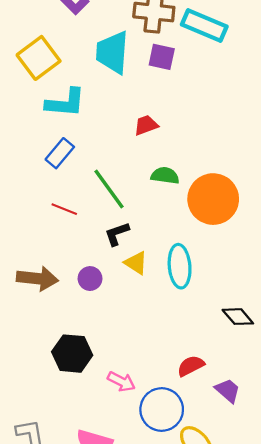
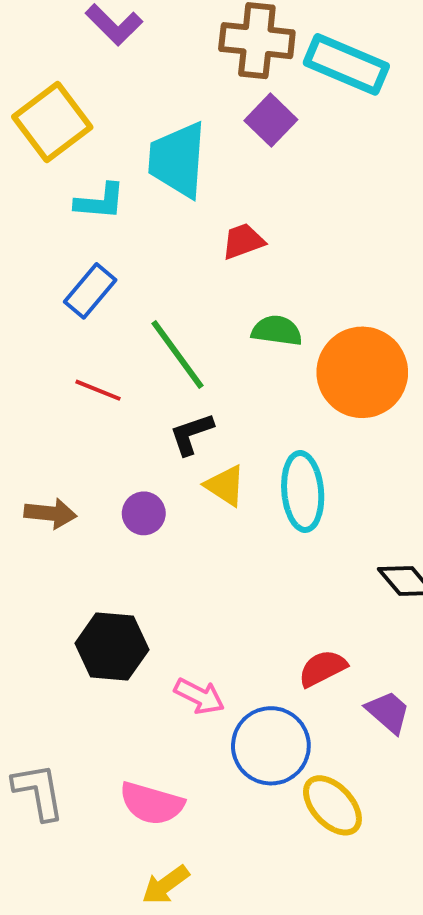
cyan trapezoid: (112, 52) -> (178, 160), moved
purple square: (162, 57) -> (271, 120), turned 32
cyan L-shape: (65, 103) -> (100, 201), size x0.7
brown arrow: (37, 279) -> (50, 513), size x0.7

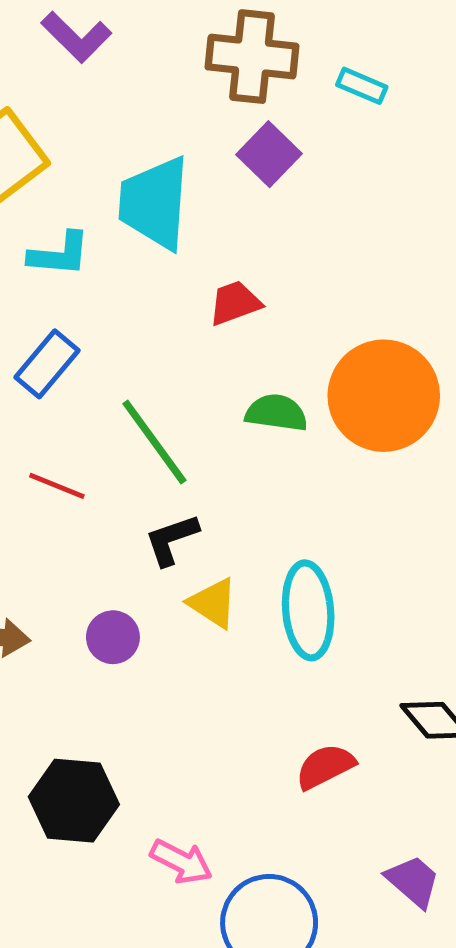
cyan rectangle: (346, 64) -> (362, 86), size x0.5
orange circle: (362, 372) -> (384, 396), moved
red semicircle: (323, 668) -> (325, 767), moved

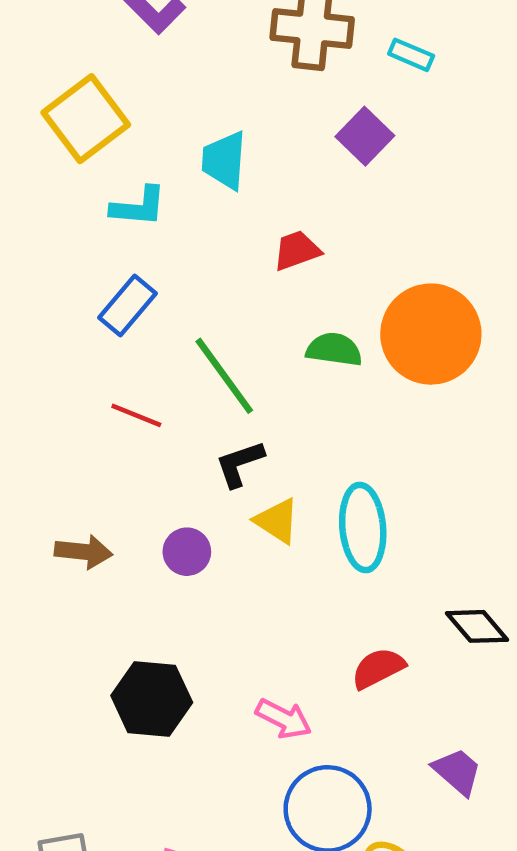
purple square: (269, 154) -> (365, 136), moved
cyan trapezoid: (154, 203) -> (224, 160), size x0.7
pink arrow: (181, 862) -> (284, 719), moved

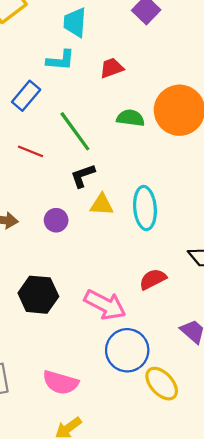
cyan L-shape: (138, 207) -> (61, 60), moved
yellow triangle: (277, 521) -> (102, 205), turned -30
pink arrow: (284, 719) -> (105, 305), size x1.5

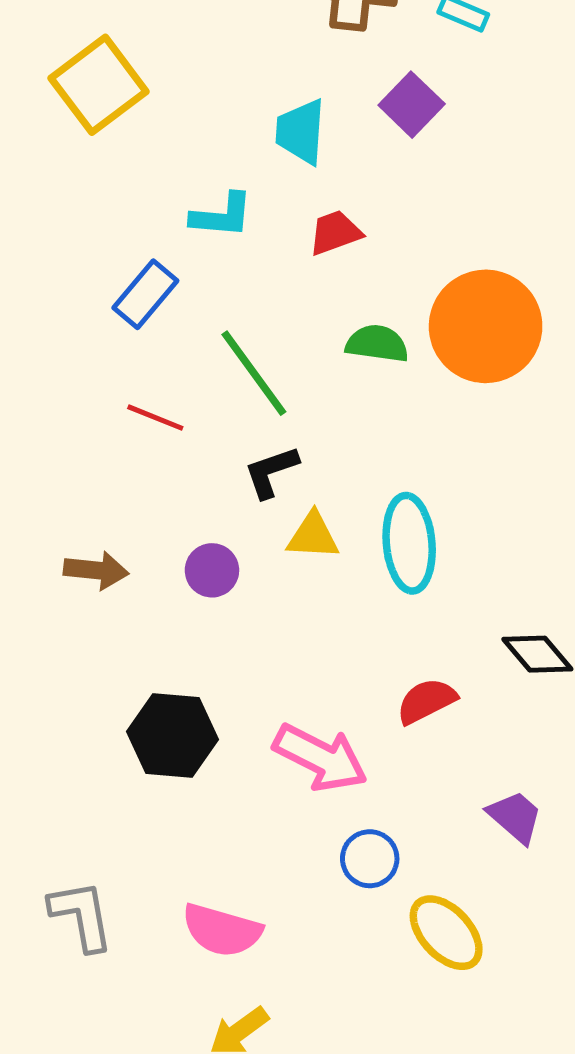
cyan trapezoid: (75, 22) -> (301, 132), moved
blue circle: (127, 350) -> (370, 859), size x0.6

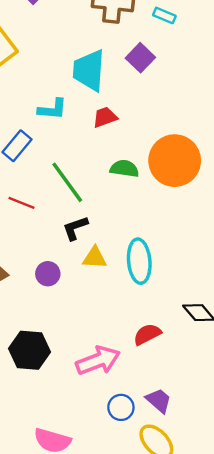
cyan trapezoid: (301, 132) -> (89, 70), size x1.4
pink arrow: (320, 758) -> (98, 361), turned -48
purple trapezoid: (515, 817) -> (159, 401), moved

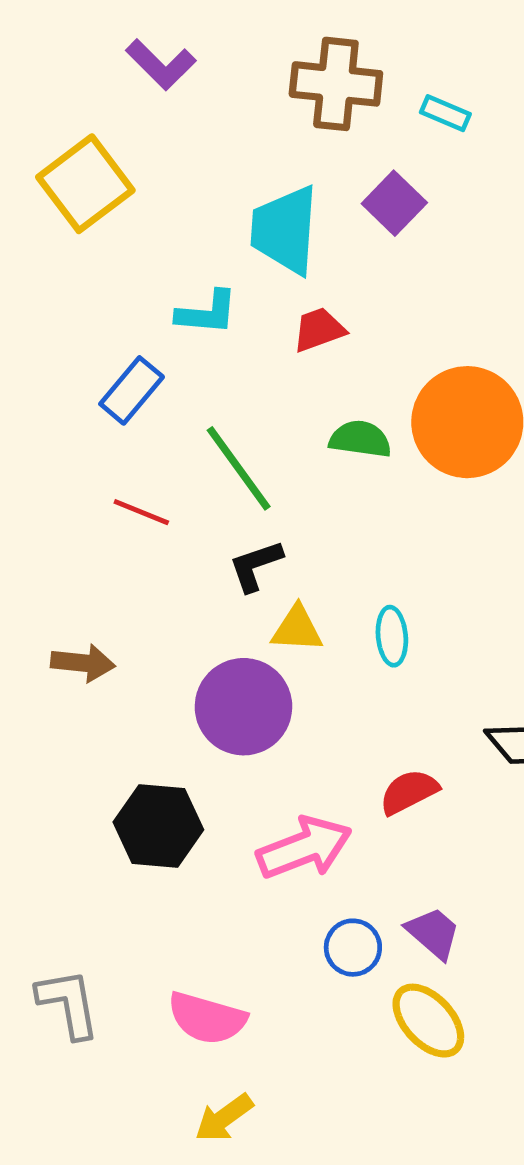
cyan ellipse: (139, 261) -> (392, 636), size x0.6
purple circle: (48, 274) -> (243, 707), moved, size x1.8

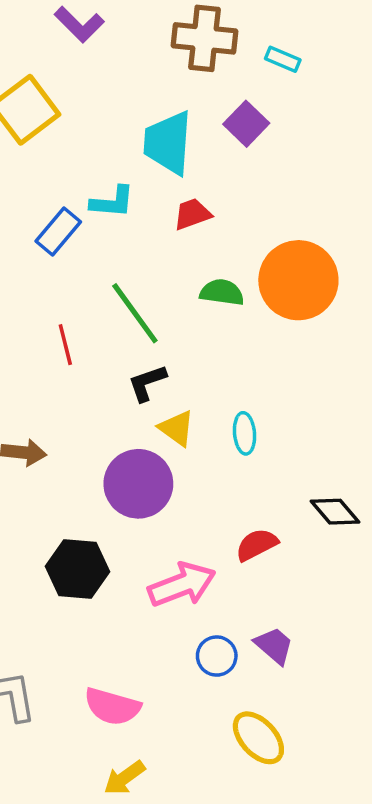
blue rectangle: (132, 390) -> (58, 232), moved
red line: (141, 512) -> (65, 345), turned 54
yellow triangle: (297, 629) -> (177, 428), turned 33
yellow ellipse: (428, 1021) -> (258, 738), moved

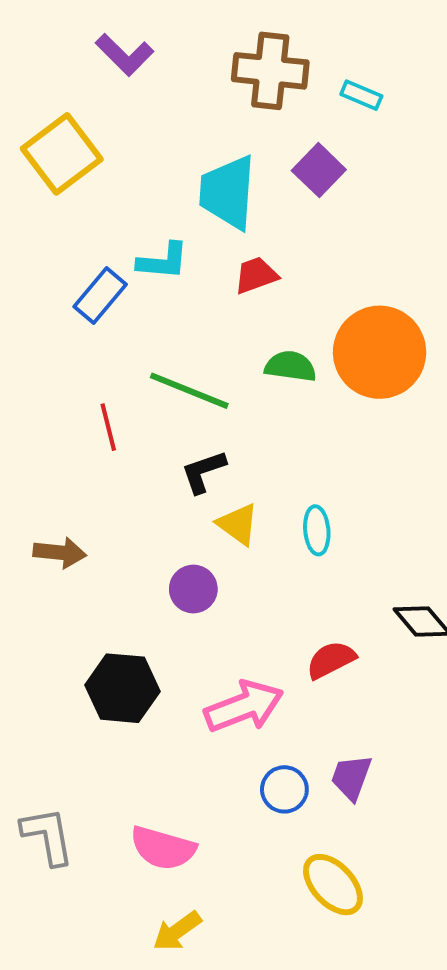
green line: (135, 313) -> (189, 391), turned -32
purple circle: (138, 484) -> (193, 589), size x0.6
purple trapezoid: (274, 646) -> (351, 777), turned -111

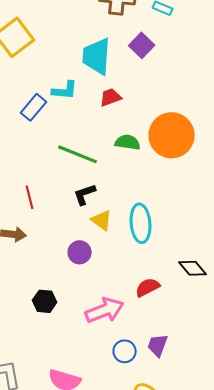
red line: (108, 427) -> (30, 197), moved
cyan ellipse: (317, 530) -> (141, 223), size x1.6
black hexagon: (122, 688) -> (45, 301), size x0.7

